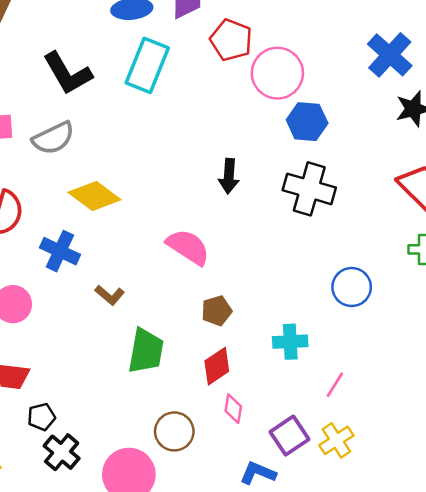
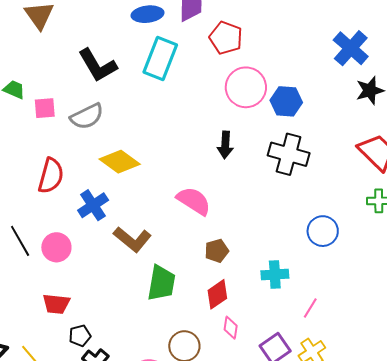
pink circle: (277, 73) -> (246, 87), moved
blue cross: (60, 251) -> (93, 205), turned 32
brown L-shape: (110, 295) -> (132, 239), size x1.6

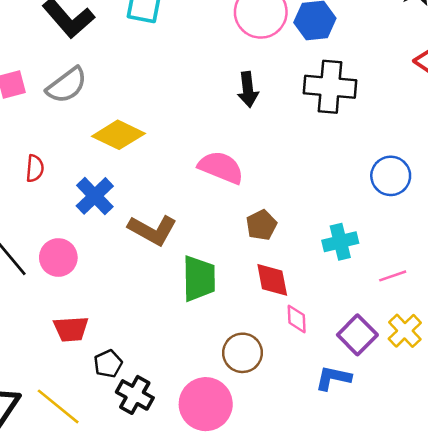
red semicircle: (51, 176) -> (35, 168), size x0.6
red diamond: (217, 294) -> (272, 280), turned -56
pink line: (310, 308) -> (393, 276), turned 50

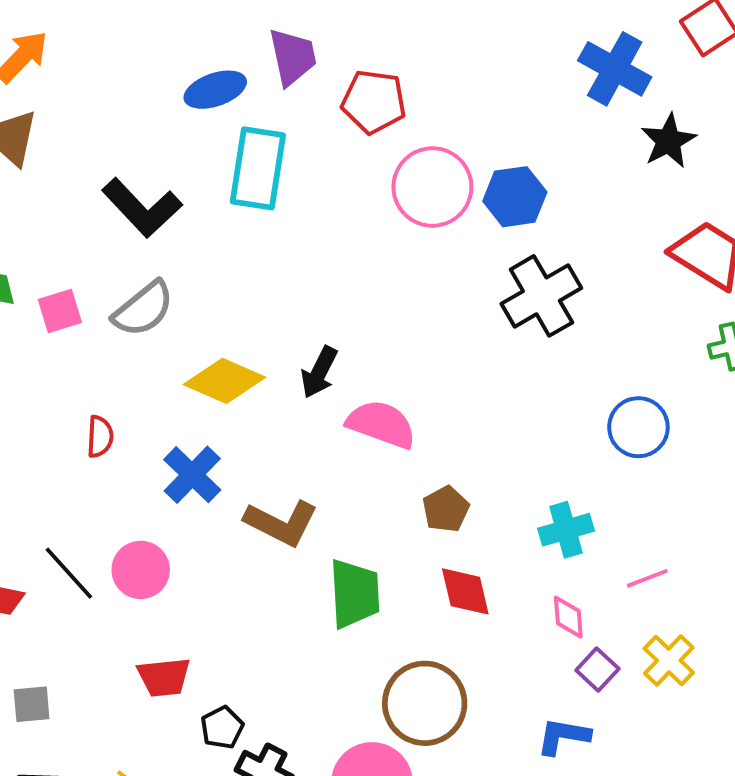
black cross: (330, 87) -> (541, 296), turned -33
black arrow: (248, 89) -> (319, 372), moved, turned 36
pink diamond: (297, 319) -> (568, 617), moved
purple square: (357, 335) -> (597, 670), size x0.7
brown circle: (243, 353) -> (425, 703), size x1.4

